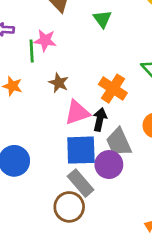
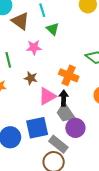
pink star: (45, 40) -> (34, 48), moved
gray trapezoid: (119, 142) -> (65, 113), moved
blue square: (81, 150) -> (37, 128), moved

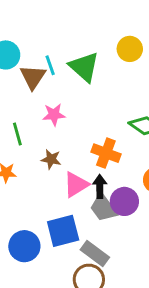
cyan line: (42, 10) -> (50, 65), moved
brown triangle: (20, 21) -> (33, 77), turned 30
green triangle: (53, 29) -> (84, 67), moved, size x1.6
purple circle: (75, 128) -> (124, 201), moved

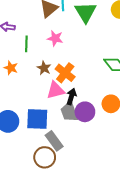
orange cross: (106, 153) -> (65, 73), moved

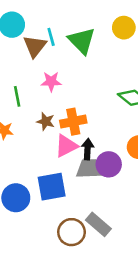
orange cross: (65, 73) -> (73, 122), turned -36
gray trapezoid: (69, 112) -> (89, 169), turned 120
gray rectangle: (54, 141) -> (98, 224), moved

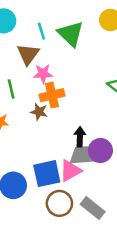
brown triangle: (35, 46) -> (28, 54), moved
orange cross: (73, 122) -> (52, 95), moved
pink triangle: (66, 146) -> (70, 171), moved
brown circle: (71, 232) -> (59, 203), moved

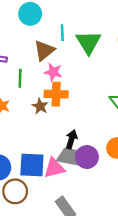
brown circle: (59, 203) -> (15, 191), moved

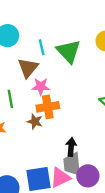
gray trapezoid: (69, 157) -> (72, 164), turned -95
purple circle: (87, 157) -> (88, 176), moved

